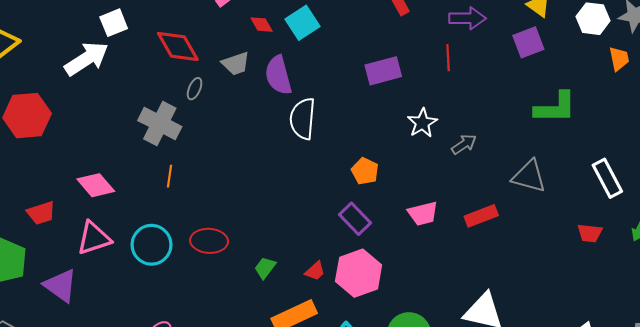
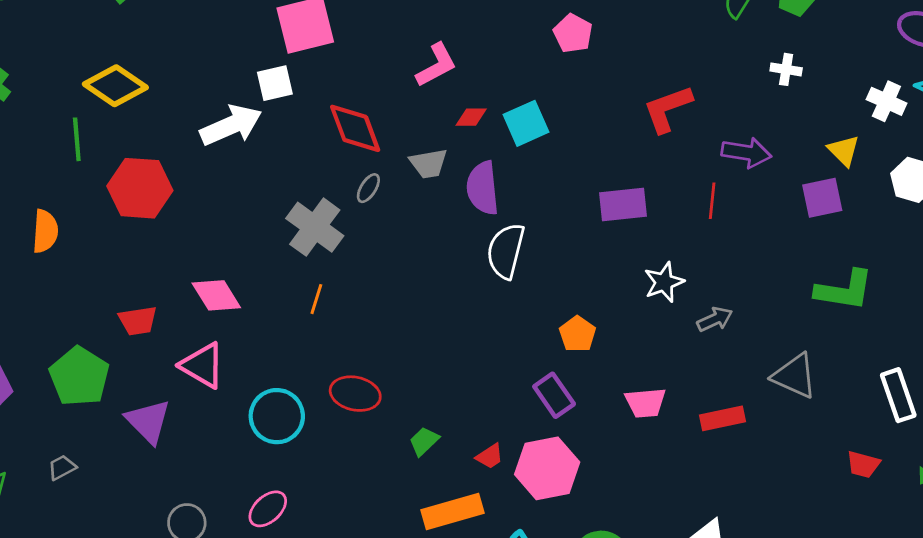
red diamond: (262, 25) -> (471, 117), turned -70
pink triangle: (94, 238) -> (202, 365), turned 39
cyan circle: (152, 245) -> (277, 416), moved

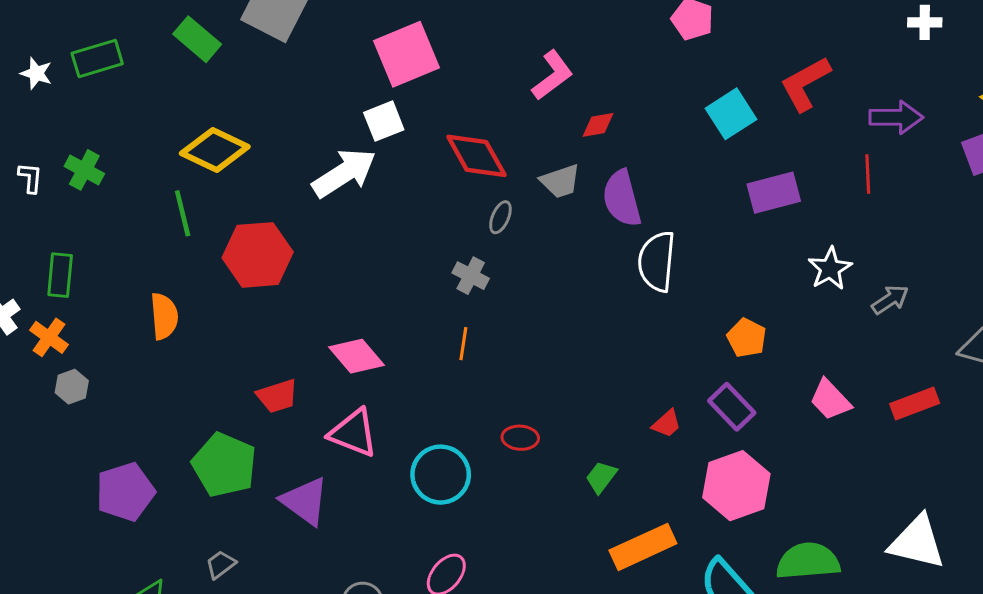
cyan square: (526, 123) -> (731, 114), moved
gray cross: (315, 227) -> (471, 276), moved, size x0.6
red ellipse: (355, 394) -> (520, 438), size x0.7
pink trapezoid: (645, 403) -> (830, 400), turned 60
red trapezoid: (490, 456) -> (667, 424), moved

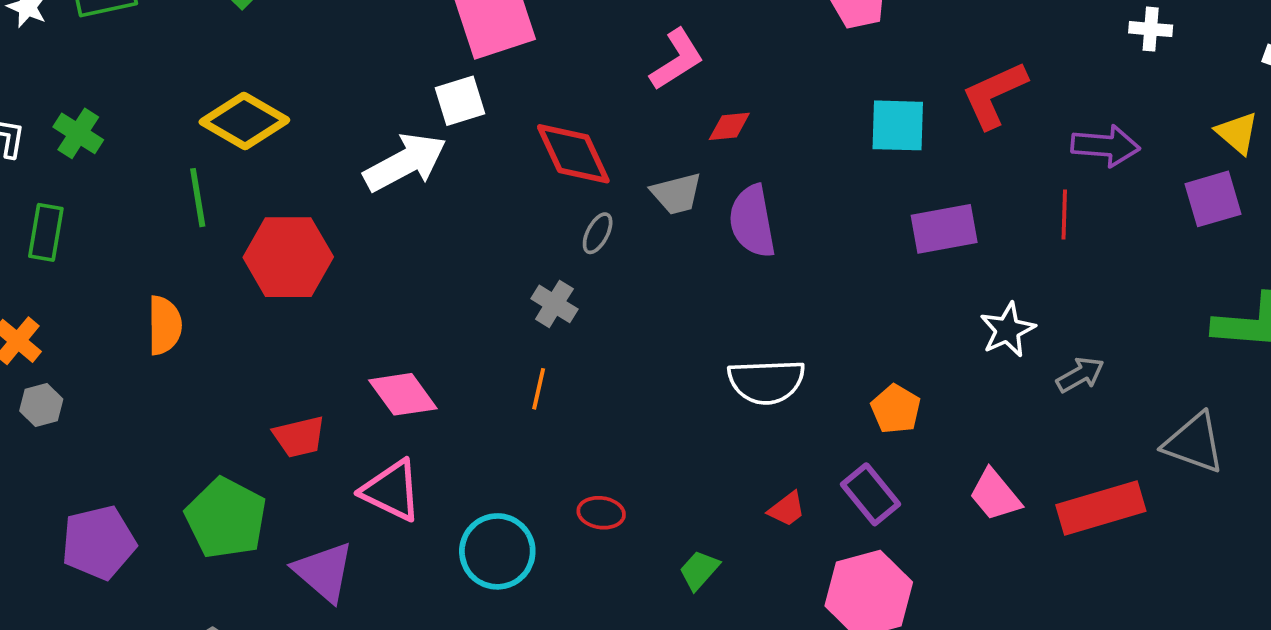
cyan square: (731, 114) -> (898, 125), turned 30
white semicircle: (657, 261) -> (766, 382), moved, turned -102
green rectangle: (60, 275) -> (46, 232), moved
red rectangle: (915, 404) -> (1101, 508), size x1.4

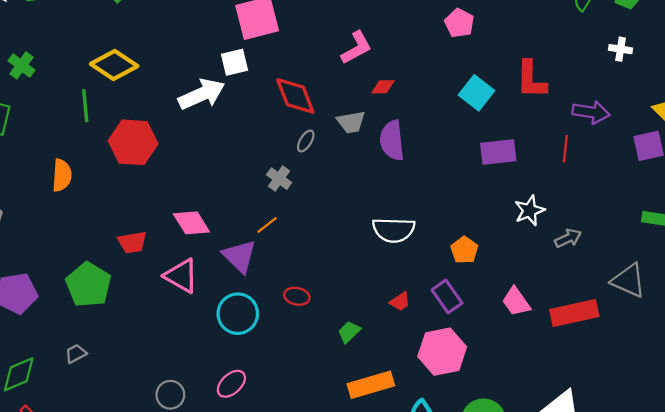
red L-shape: (994, 95) -> (531, 80), turned -69
cyan square: (898, 125) -> (477, 93), turned 32
orange line: (539, 389) -> (267, 225), turned 35
purple triangle: (324, 572) -> (239, 256), moved

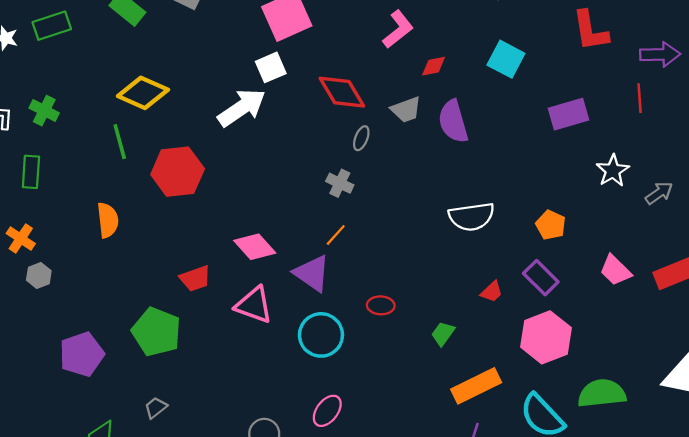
cyan square: (477, 93) -> (506, 59), moved

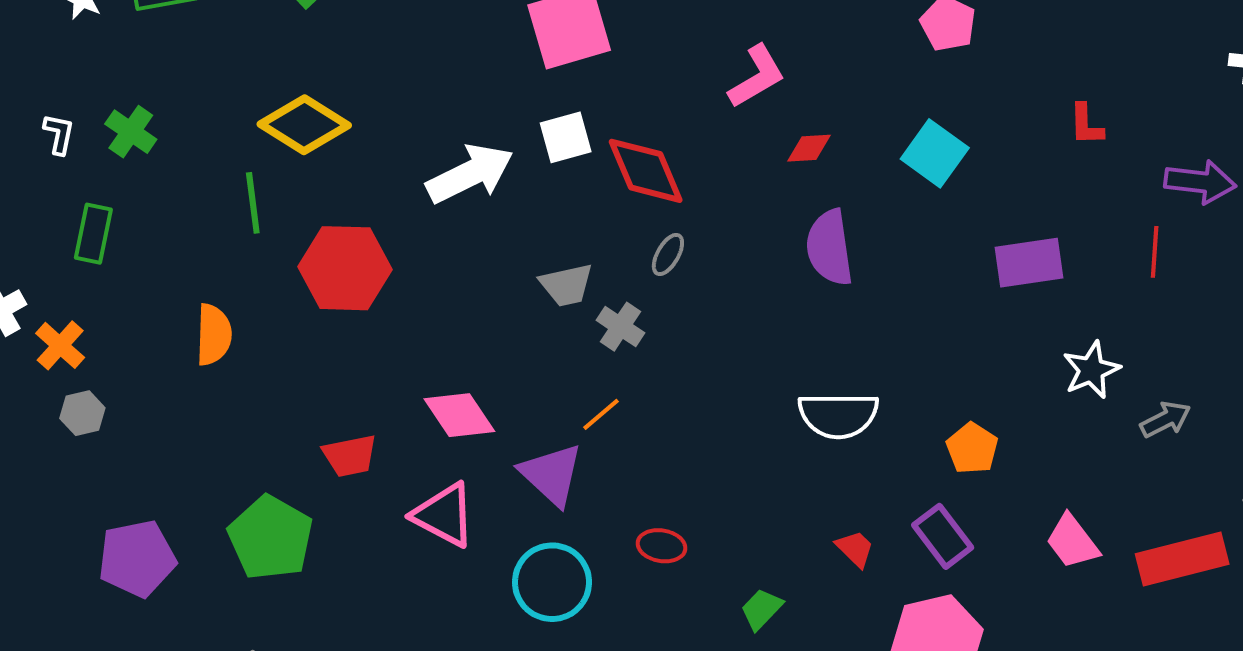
red L-shape: (590, 31) -> (1086, 125), size x0.6
white square: (271, 67) -> (566, 137), moved
gray trapezoid: (406, 110) -> (566, 285), moved
red trapezoid: (492, 292) -> (855, 549), turned -100

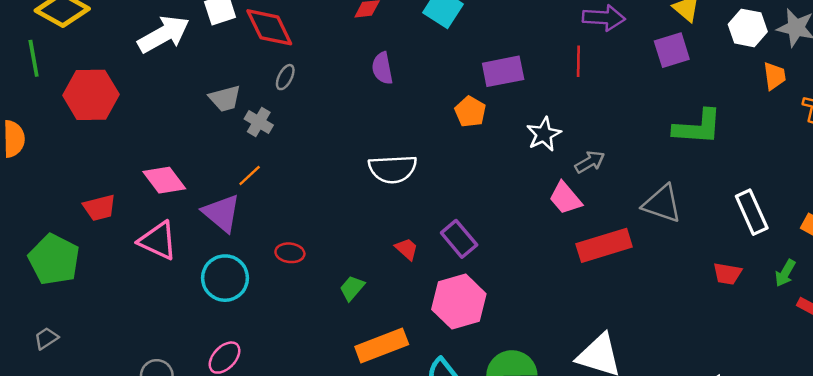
purple semicircle: (829, 248) -> (382, 68), size x0.7
orange pentagon: (972, 448) -> (470, 112), moved
pink trapezoid: (1072, 542) -> (565, 198), moved

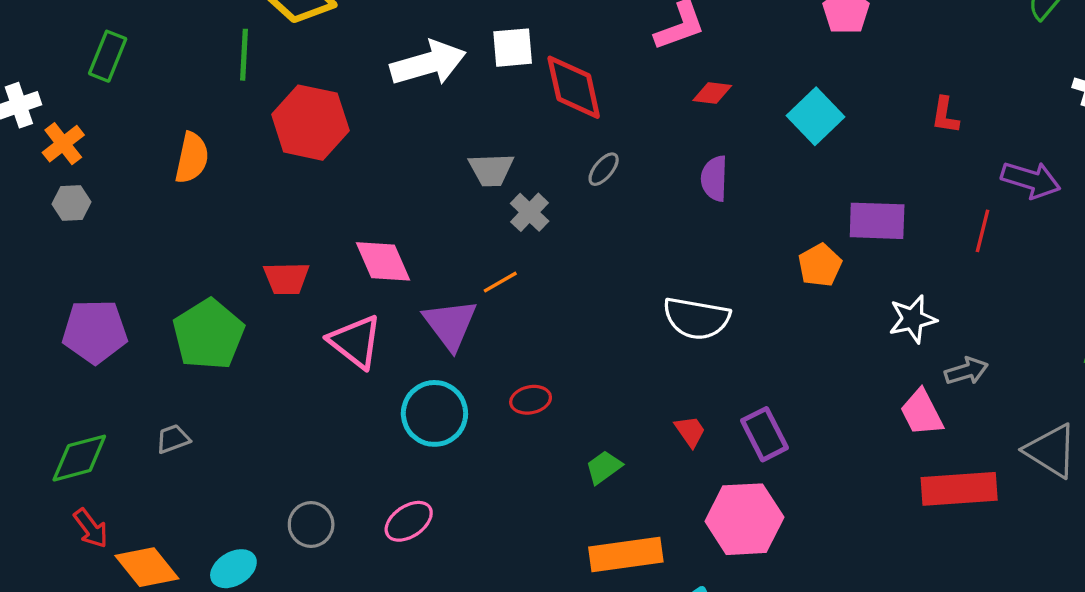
gray ellipse: (285, 77) -> (604, 169), moved
red ellipse: (290, 253) -> (531, 400), turned -32

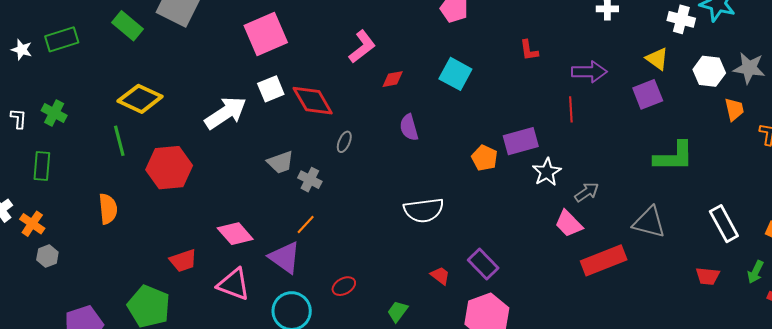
purple rectangle: (877, 221) -> (521, 141), moved

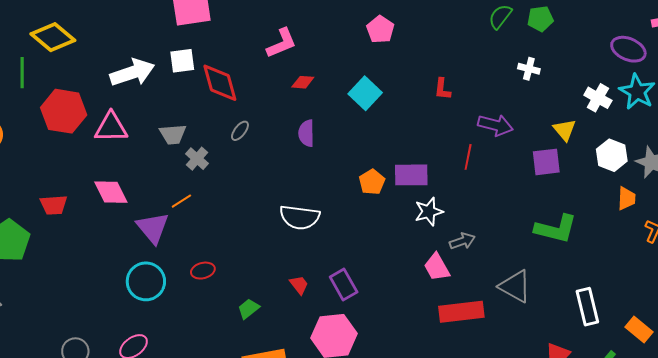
pink triangle: (234, 284) -> (111, 127), moved, turned -36

